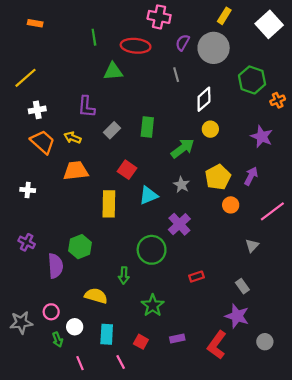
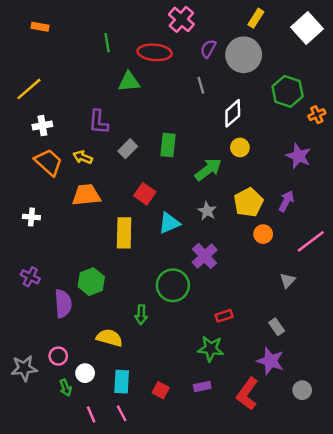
pink cross: (159, 17) -> (181, 19), turned 30
green star: (153, 305) -> (211, 349), moved, turned -30
pink line: (121, 362) -> (122, 413), moved

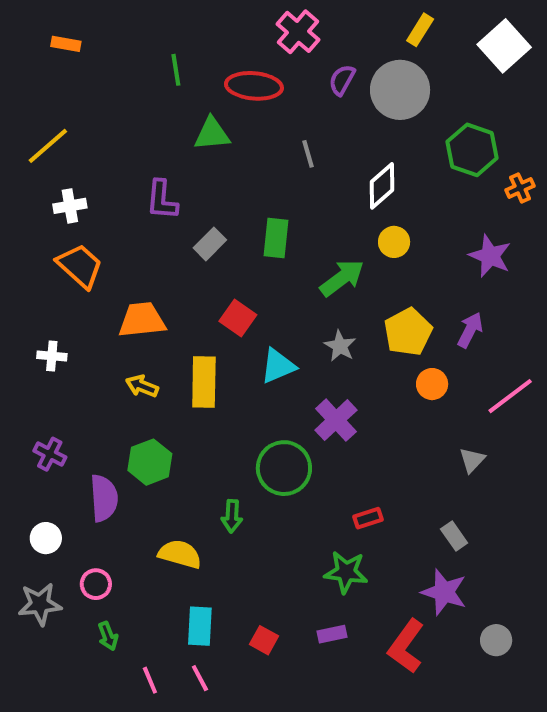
gray line: (201, 85) -> (308, 154), moved
yellow arrow: (83, 157) -> (142, 386), moved
white circle: (85, 373) -> (46, 538), moved

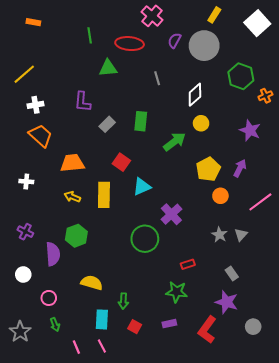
gray star: (340, 346) -> (219, 235), moved
green arrow: (232, 516) -> (123, 301), moved
gray star: (40, 604) -> (20, 332), moved, turned -30

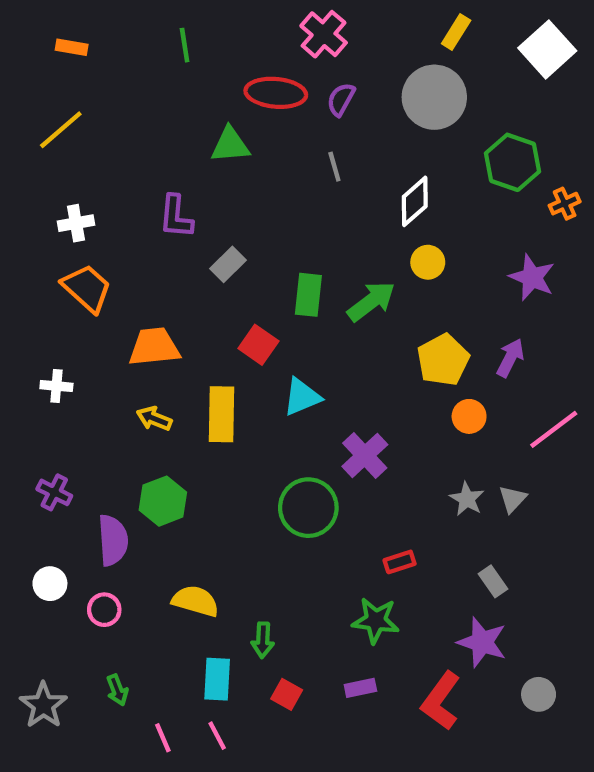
green line: (90, 35) -> (185, 45), moved
purple semicircle: (174, 40) -> (341, 99), moved
yellow line: (24, 74) -> (61, 130), moved
green rectangle: (141, 121) -> (308, 295), moved
pink circle: (49, 298) -> (104, 610), moved

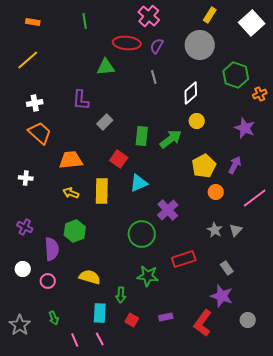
red rectangle: (400, 562) -> (184, 259), size x1.6
green star: (376, 621) -> (148, 276), moved

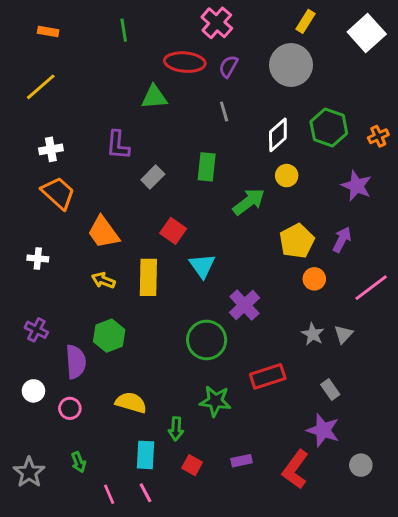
green hexagon: (236, 75) -> (329, 128), moved
green rectangle: (142, 136) -> (207, 167), moved
orange trapezoid: (71, 160) -> (103, 232), turned -120
cyan triangle: (139, 183) -> (202, 266), turned -42

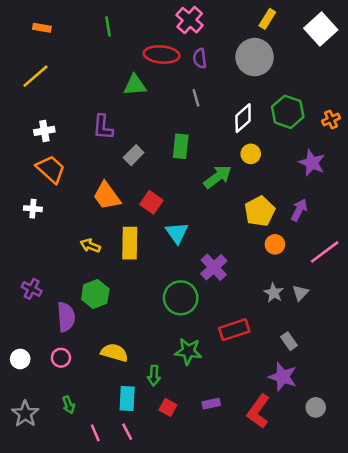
purple semicircle: (228, 66) -> (200, 58), turned -36
orange trapezoid: (103, 232) -> (107, 196), moved
white cross: (38, 258) -> (33, 209), moved
white circle: (33, 391) -> (20, 359), moved

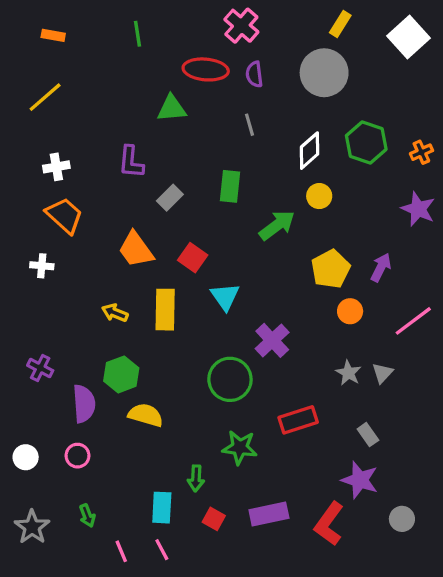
purple star: (312, 163) -> (418, 209), moved
yellow semicircle: (114, 353) -> (146, 415), moved
purple rectangle: (211, 404) -> (269, 514), size x1.6

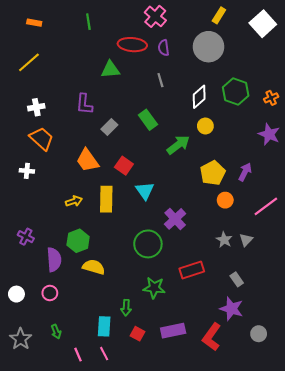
green rectangle: (230, 186) -> (148, 120), turned -42
yellow arrow: (115, 313) -> (74, 201), turned 140

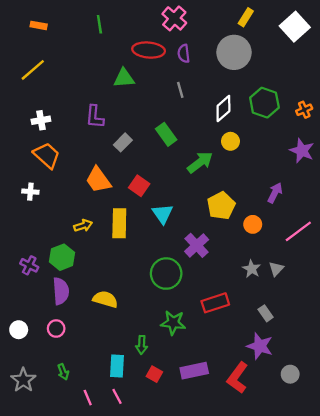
yellow pentagon: (213, 173) -> (221, 206), moved
green hexagon: (78, 241) -> (62, 257), moved

